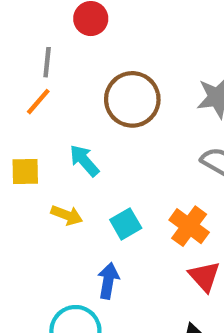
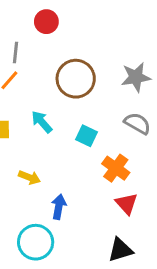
yellow arrow: (67, 215) -> (29, 177), moved
cyan square: (126, 224) -> (86, 136), moved, turned -35

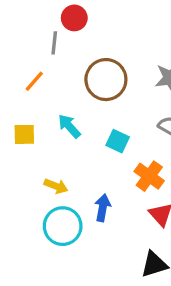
gray line: (16, 52) -> (54, 43), moved
blue arrow: (59, 207) -> (103, 208), moved
cyan circle: (36, 242) -> (63, 226), moved

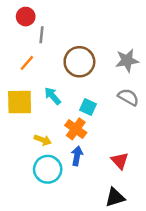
red circle: (74, 18) -> (26, 17), moved
yellow square: (24, 134) -> (20, 102), size x1.6
orange cross: (149, 176) -> (76, 129), moved

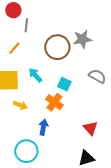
gray star: (127, 61) -> (82, 39), moved
yellow arrow: (43, 140) -> (20, 105), moved
blue arrow: (77, 156) -> (43, 127), moved
cyan circle: (48, 169) -> (26, 151), moved

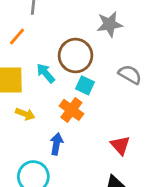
brown circle: (57, 47) -> (75, 56), moved

